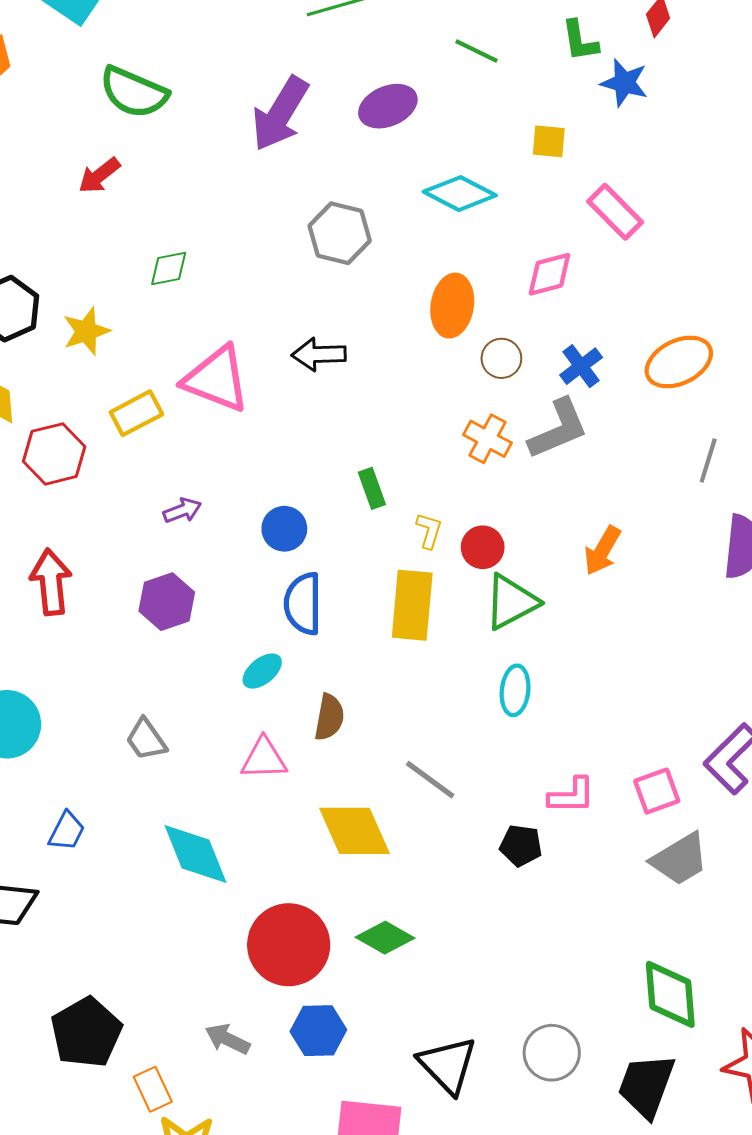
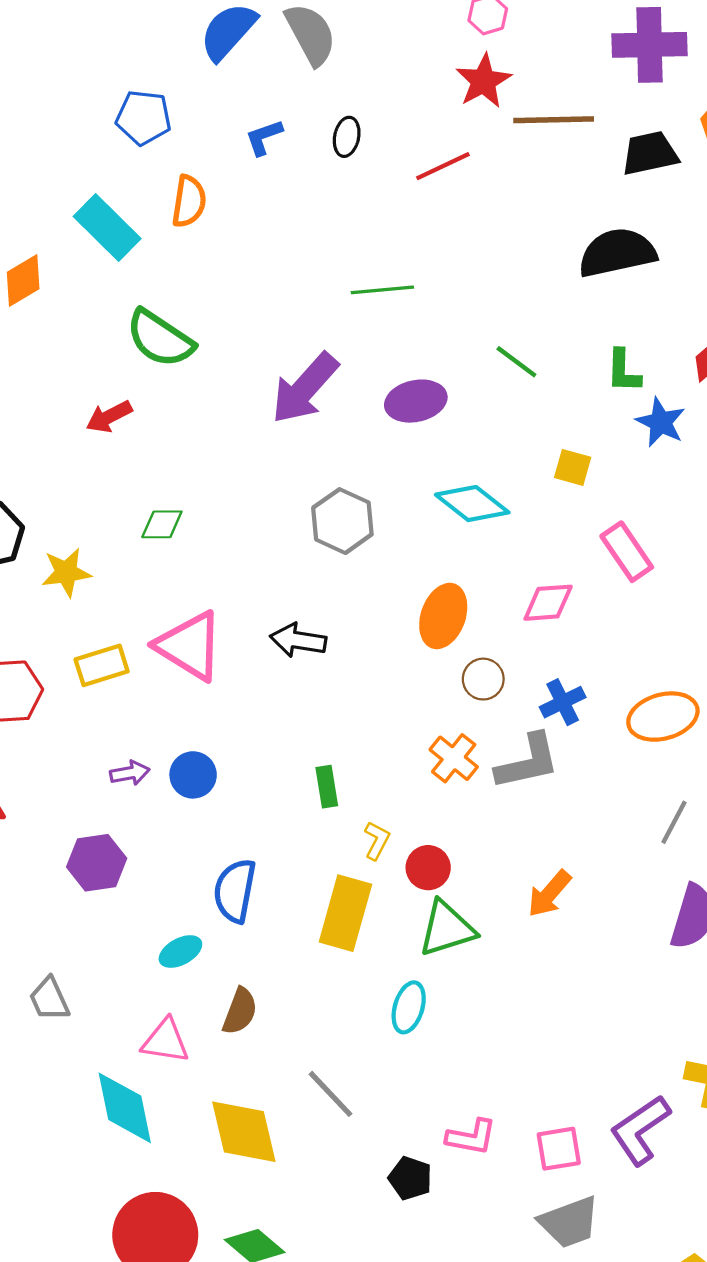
blue circle: (284, 529) -> (193, 775), moved
cyan ellipse: (515, 690) -> (409, 1007), moved
cyan diamond: (195, 854) -> (125, 1108), moved

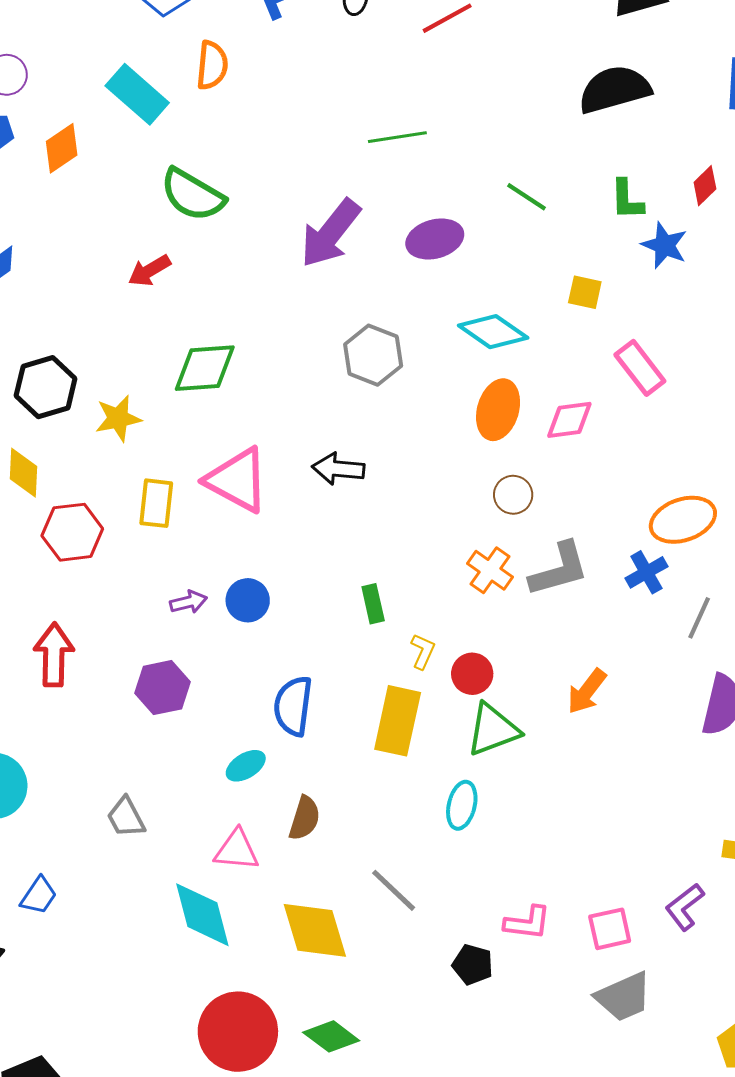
green diamond: (162, 524) -> (205, 368), size x1.6
orange ellipse: (443, 616) -> (498, 410), moved
yellow rectangle: (102, 665) -> (156, 503), turned -63
blue cross: (563, 702) -> (646, 572), moved
purple L-shape: (640, 1130) -> (685, 907), size x0.7

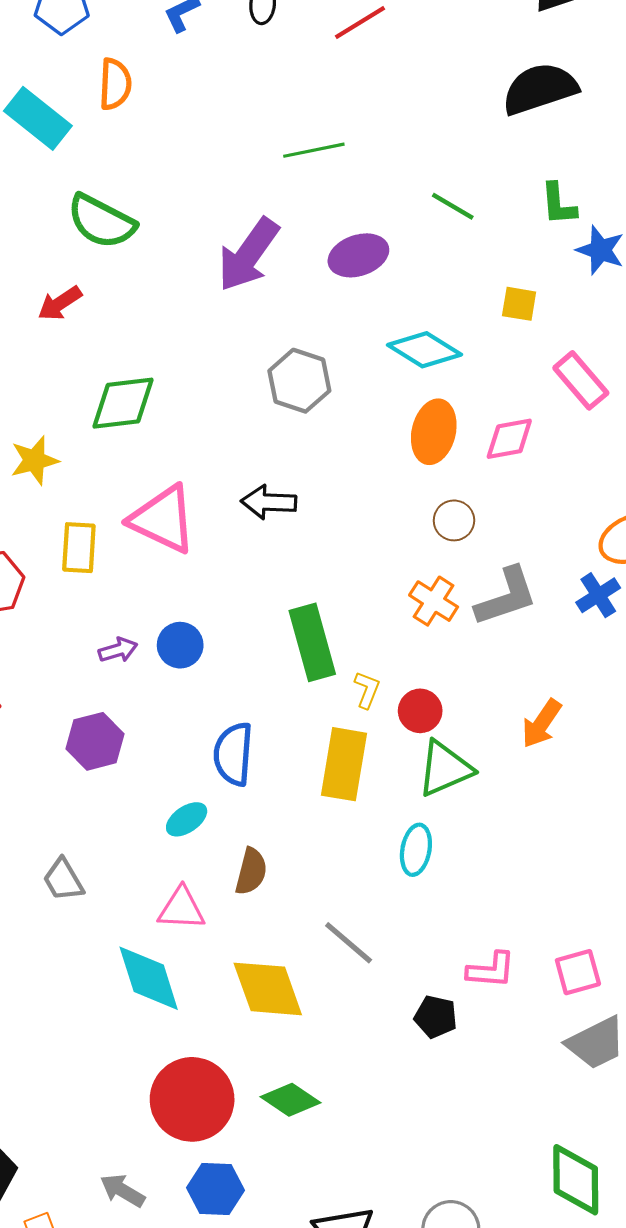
green rectangle: (373, 604) -> (312, 642), size x1.8

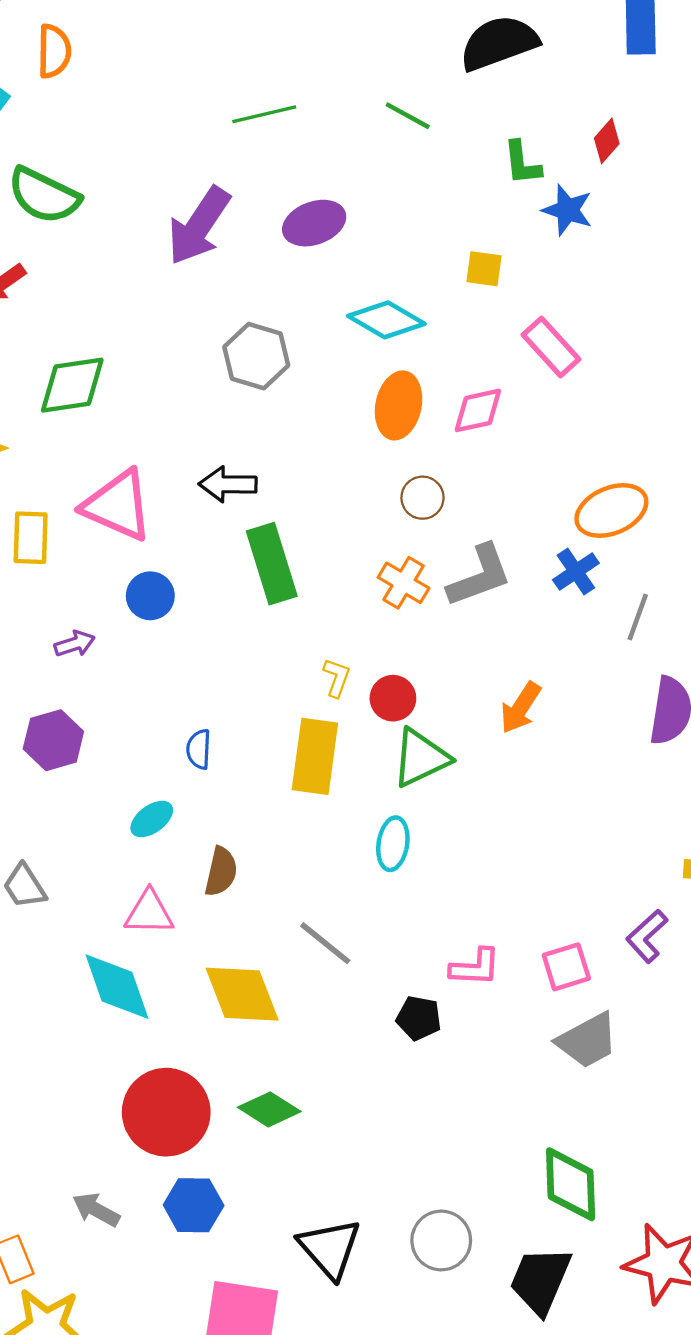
green line: (453, 206) -> (408, 116), moved
green rectangle: (312, 642) -> (272, 564), moved
blue circle: (180, 645) -> (150, 596), moved
blue semicircle: (233, 754) -> (199, 749), size x0.6

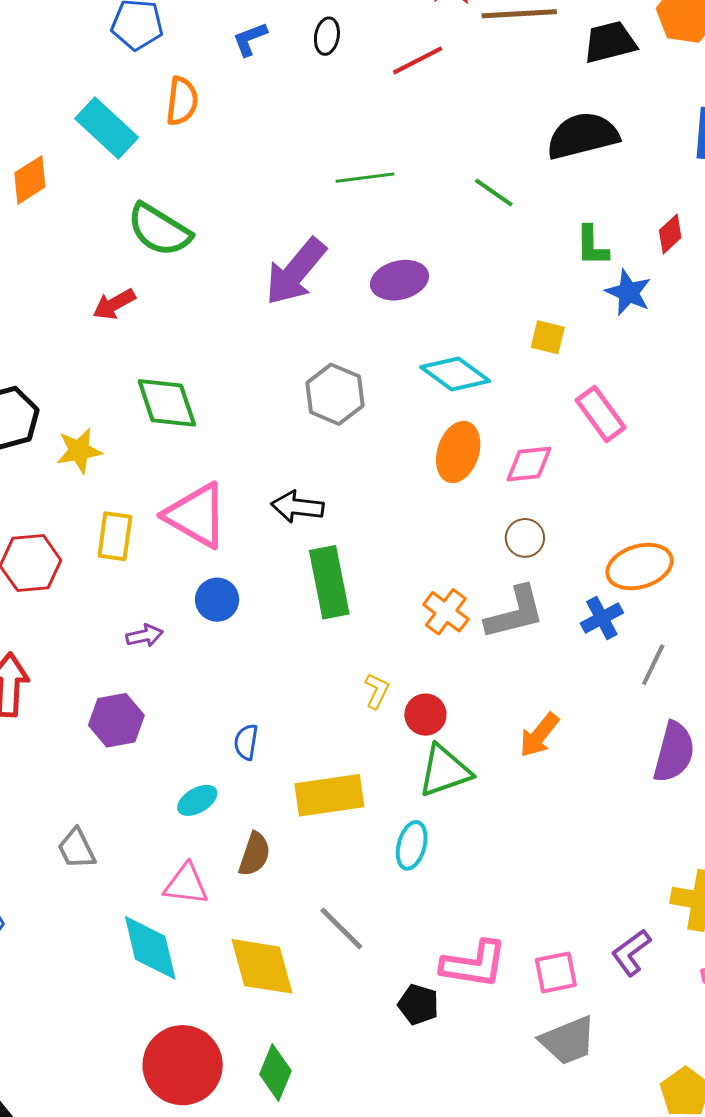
green diamond: (72, 385) -> (167, 403), turned 74
brown circle: (422, 498) -> (525, 538), moved
yellow rectangle: (315, 756) -> (329, 795), moved, turned 68
pink L-shape: (475, 967) -> (474, 964), size x1.4
green diamond: (269, 1109) -> (275, 1072), turned 74

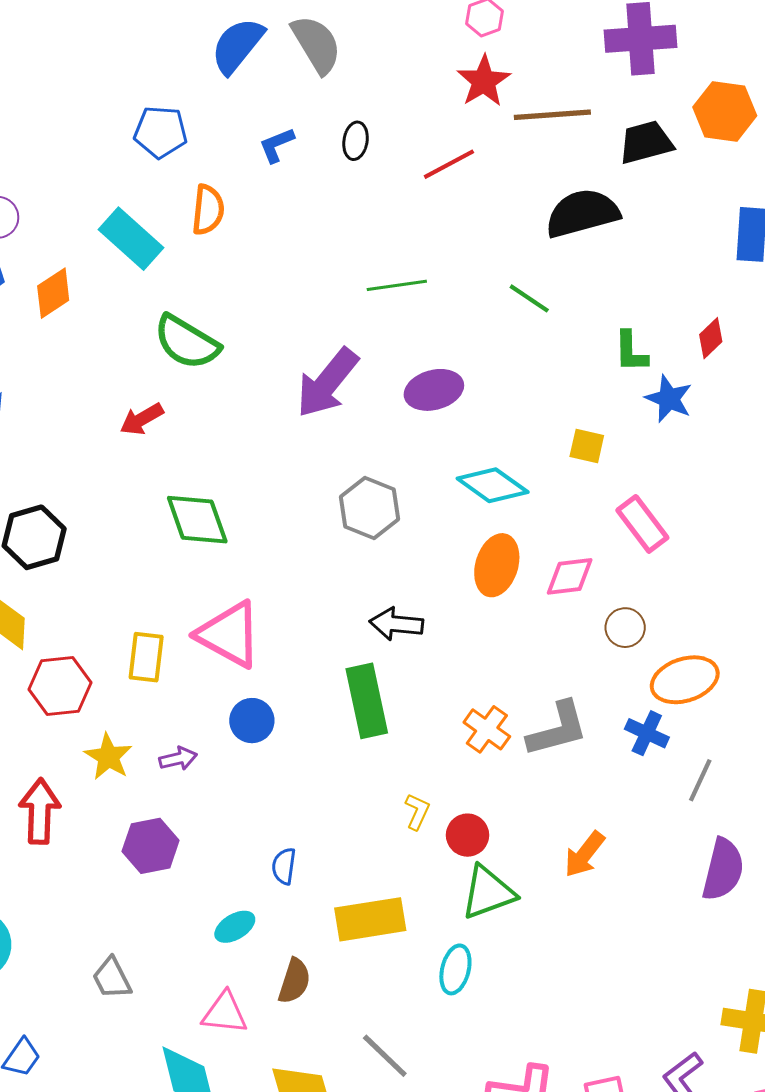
black semicircle: (583, 136) -> (582, 213), moved
yellow star: (79, 451) -> (108, 757), moved, turned -30
black arrow: (297, 507) -> (396, 624), moved
brown circle: (525, 538) -> (625, 628), moved
blue cross: (602, 618) -> (647, 733), turned -36

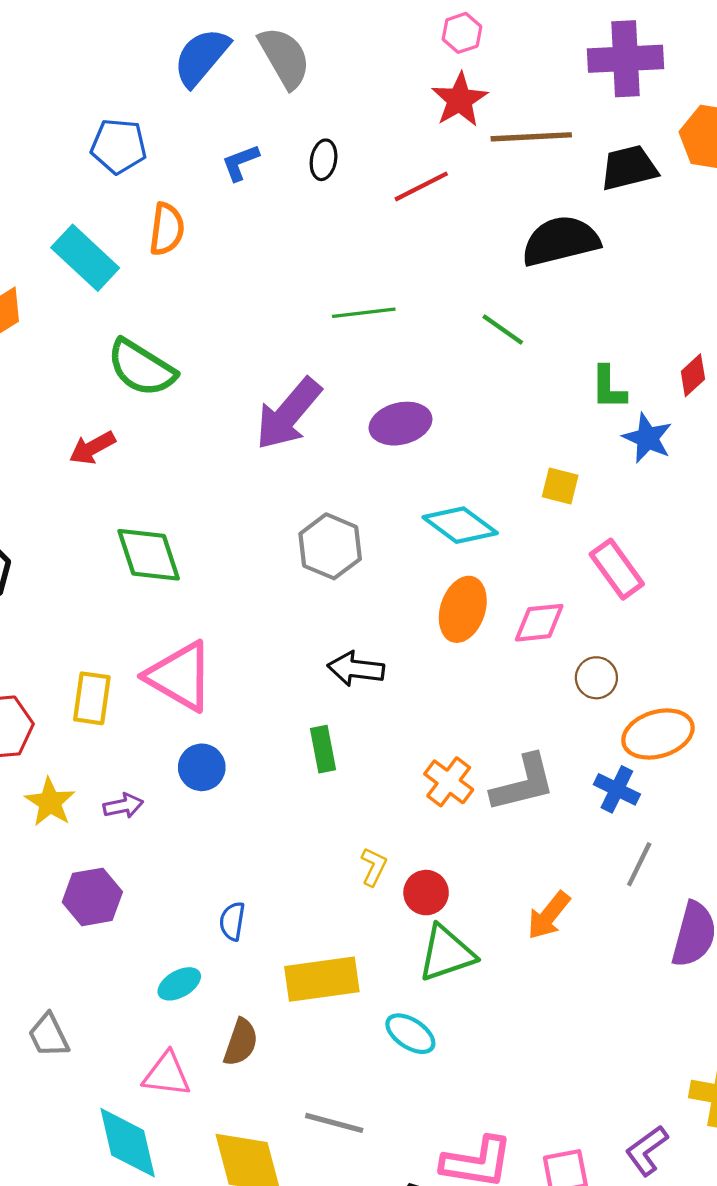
green rectangle: (367, 701) -> (323, 749), size x0.6
gray line: (700, 780) -> (639, 864), moved
cyan ellipse: (455, 969) -> (410, 1034), turned -72
gray line: (385, 1056) -> (334, 1123), turned -30

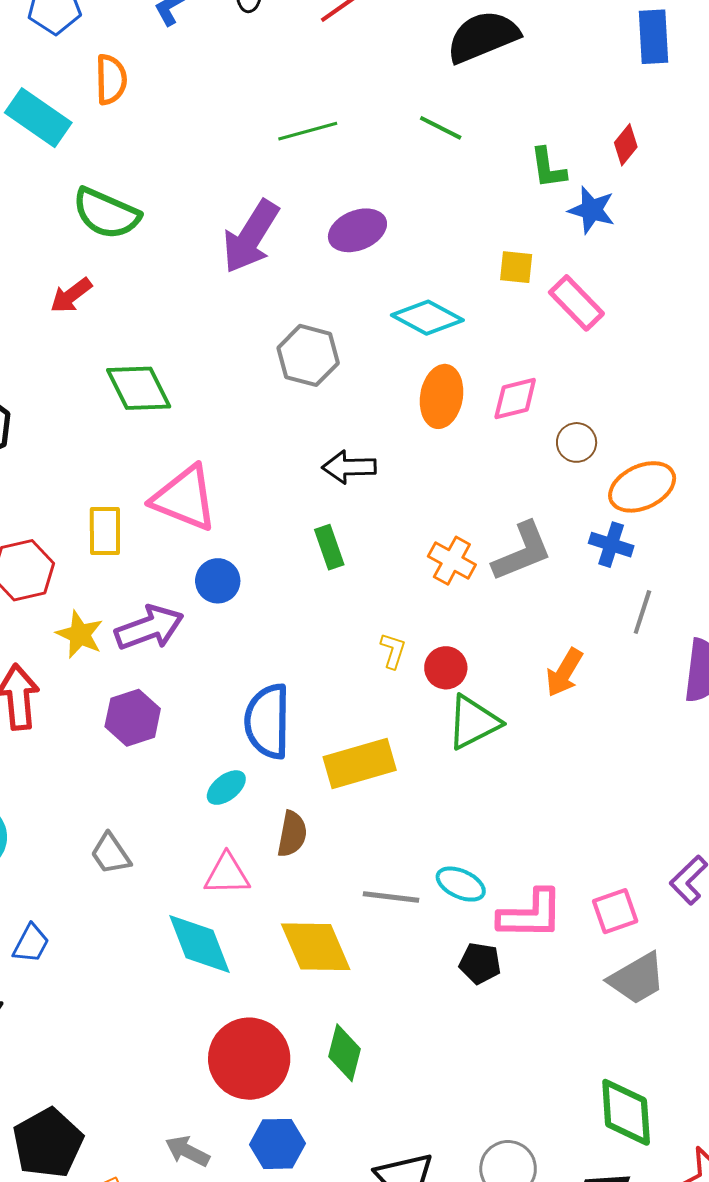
pink rectangle: (617, 569) -> (576, 303), moved
purple arrow: (123, 806) -> (149, 628), size x1.8
blue semicircle: (232, 921) -> (268, 721), size x2.0
cyan ellipse: (410, 1034) -> (461, 884), moved

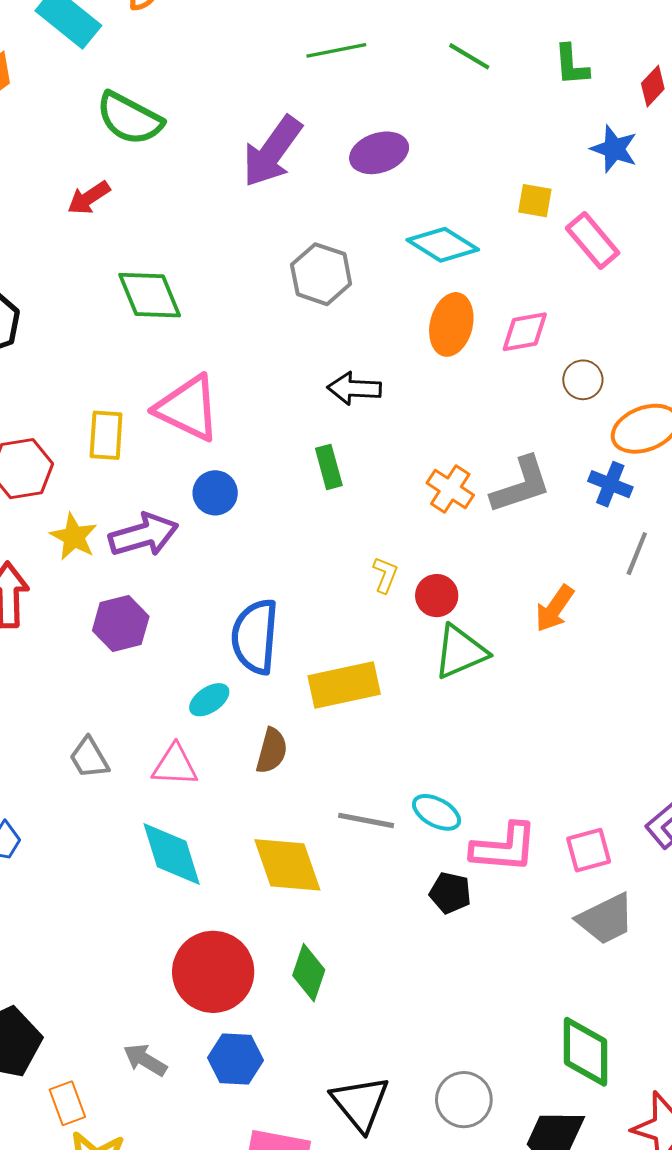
green L-shape: (548, 168) -> (571, 65), moved
pink triangle: (227, 874) -> (175, 765), moved

